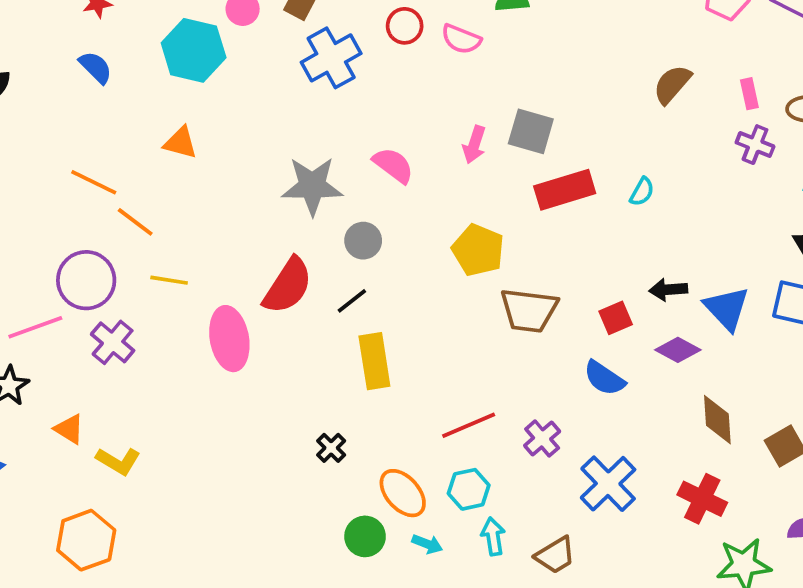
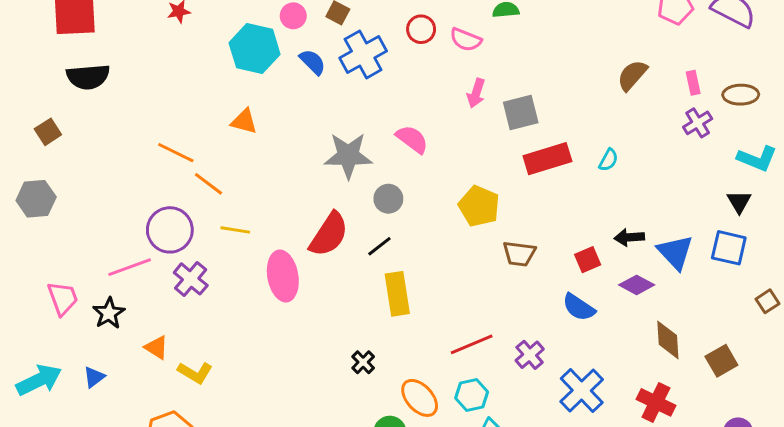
blue semicircle: (96, 67) -> (313, 62), moved
gray square: (531, 131) -> (521, 112), turned -30
pink arrow: (474, 145) -> (476, 93), moved
purple cross: (755, 145) -> (698, 123), turned 36
brown trapezoid: (529, 310) -> (519, 254), size x0.7

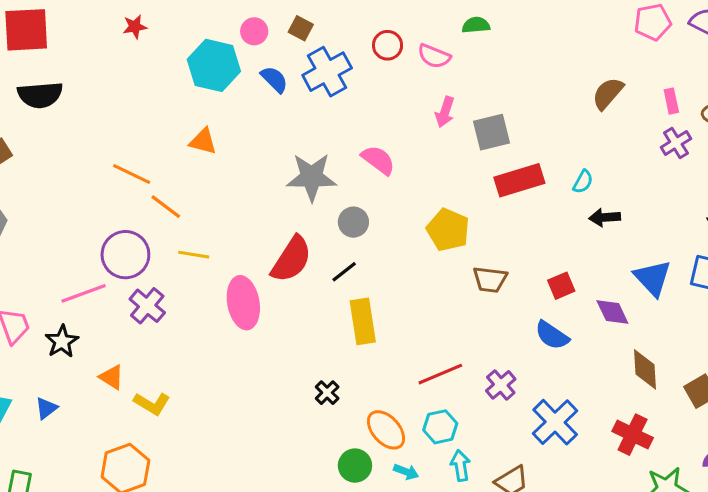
black arrow: (629, 237) -> (605, 217), moved
purple diamond: (637, 285) -> (612, 312), turned 36

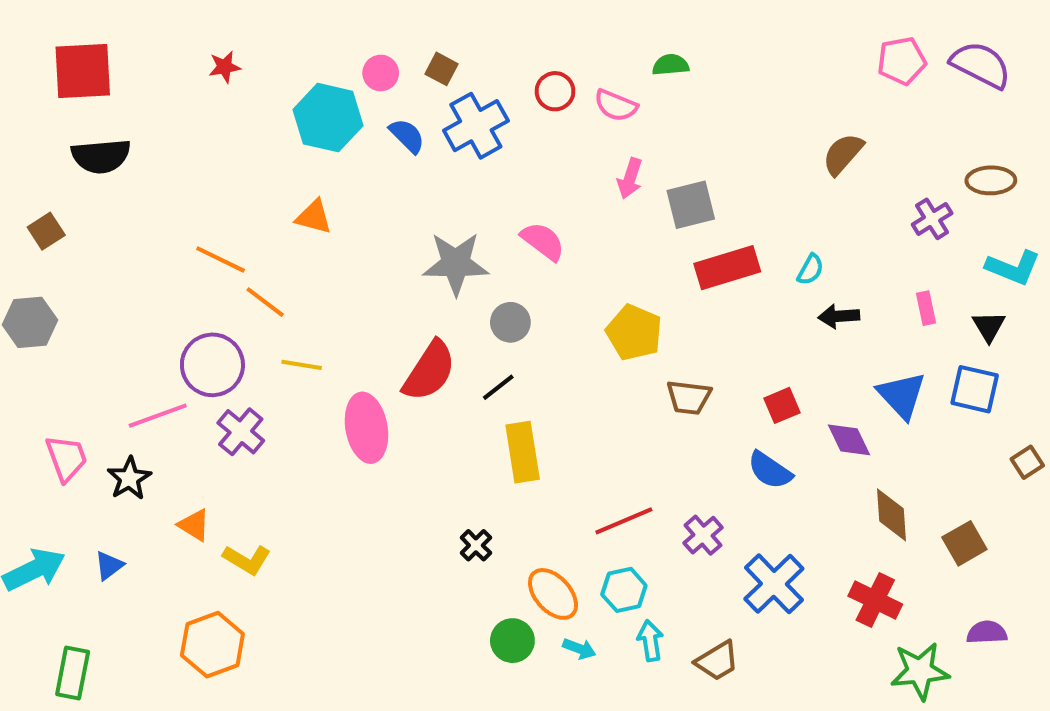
pink rectangle: (671, 101) -> (926, 308), moved

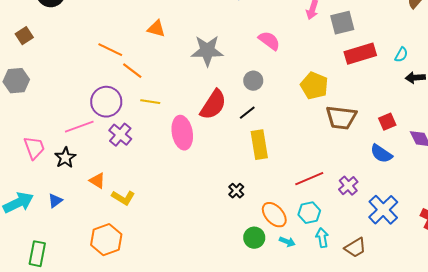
gray star: (456, 264) -> (207, 51), moved
brown trapezoid: (689, 397) -> (341, 118), size x1.4

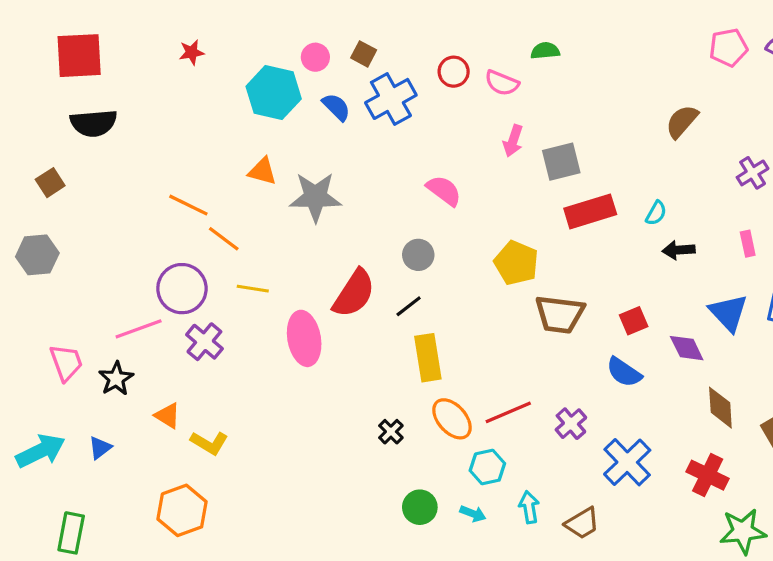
gray star: (207, 51) -> (315, 197), moved
cyan hexagon: (309, 213) -> (487, 467), moved
orange ellipse: (274, 215) -> (452, 419), moved

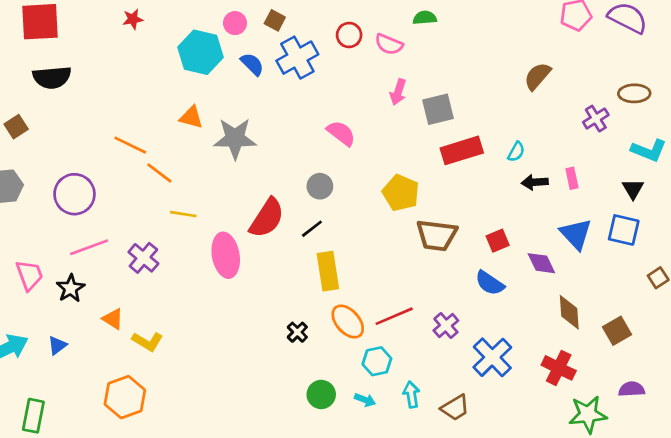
pink rectangle: (748, 244) -> (572, 178), moved
purple circle: (182, 289) -> (74, 194), moved

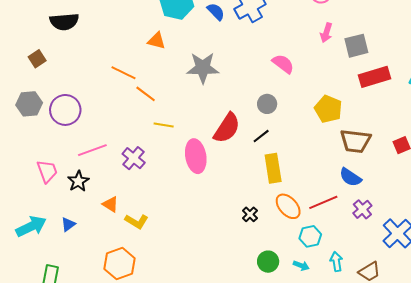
orange triangle: (191, 117) -> (157, 41), moved
purple circle: (74, 194) -> (65, 110), moved
blue semicircle: (490, 283) -> (350, 177), moved

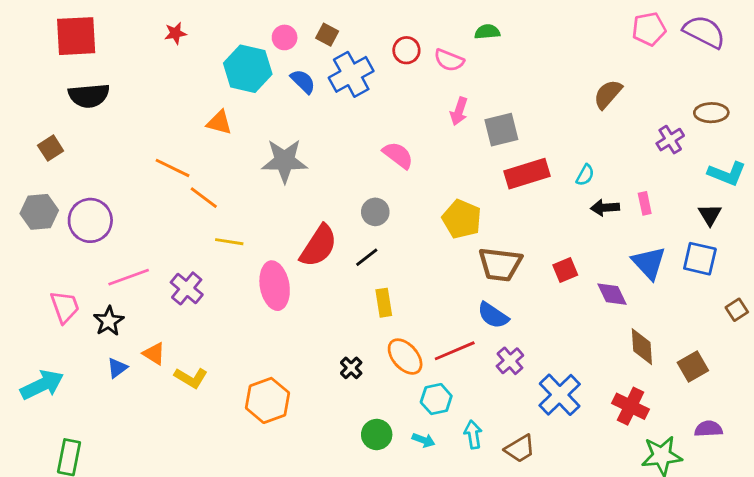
yellow rectangle: (273, 168) -> (384, 303), size x0.7
blue triangle: (68, 224) -> (117, 368), moved
orange hexagon: (119, 264) -> (268, 400), moved

